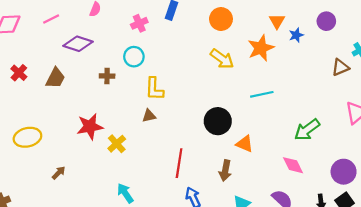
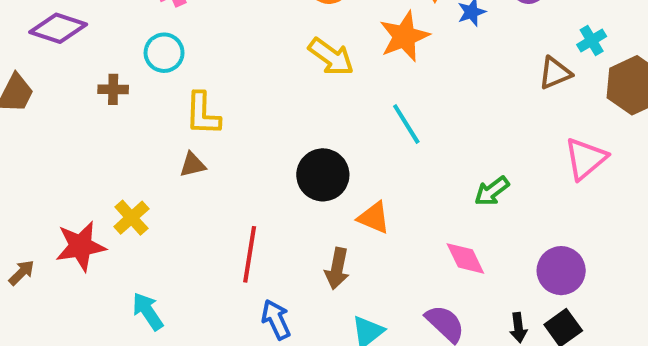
cyan line: (262, 94) -> (406, 124), turned 70
red star: (90, 127) -> (81, 246), moved
green arrow: (307, 130) -> (492, 191), size x0.7

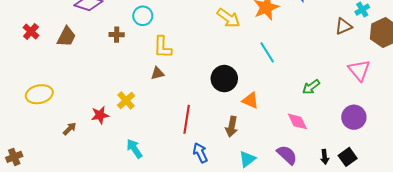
pink triangle: (586, 159) -> (359, 70), turned -30
red star: (81, 246) -> (100, 115), size x0.7
purple circle: (561, 271) -> (354, 117), moved

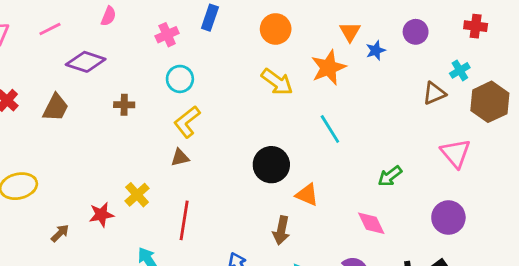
cyan circle: (143, 16) -> (180, 79), moved
yellow L-shape: (163, 47) -> (187, 122), turned 50
red line: (187, 119) -> (184, 220), moved

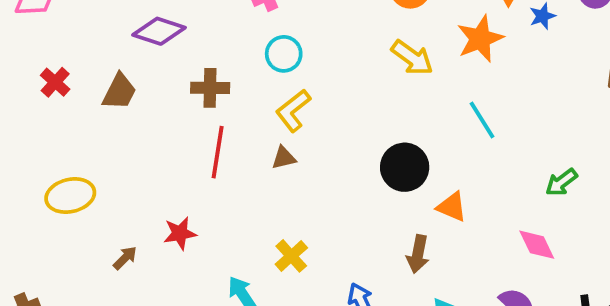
brown cross: (124, 105) -> (210, 88), size x1.4
yellow cross: (137, 195) -> (291, 256), moved
red line: (184, 220) -> (218, 152), moved

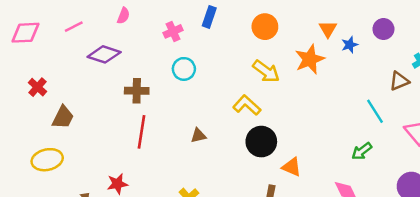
brown trapezoid: (119, 92) -> (63, 117), moved
yellow L-shape: (293, 111) -> (247, 105), moved, turned 80
cyan line: (482, 120) -> (375, 111), moved
brown triangle: (284, 158) -> (198, 135), moved

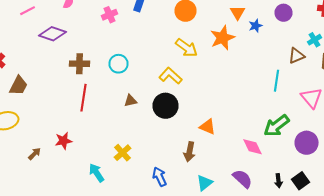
cyan circle: (184, 69) -> (118, 64), moved
cyan line: (375, 111) -> (276, 81), turned 40
black circle: (261, 142) -> (166, 106), moved
green arrow: (362, 151) -> (276, 126), moved, size x1.5

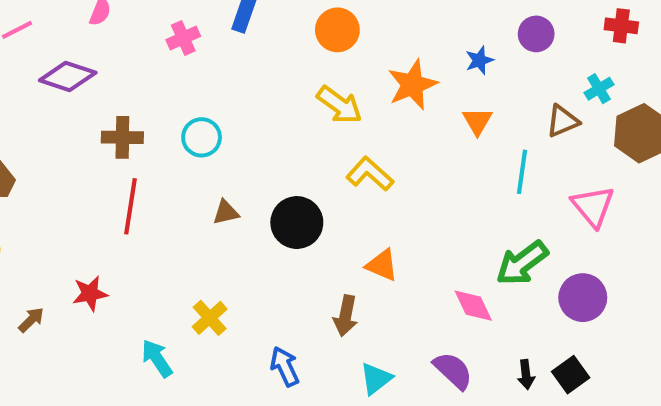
orange triangle: (238, 13) -> (477, 121), moved
yellow L-shape: (170, 76) -> (370, 174), moved

